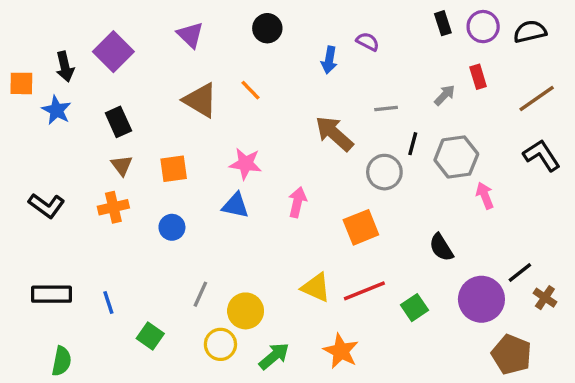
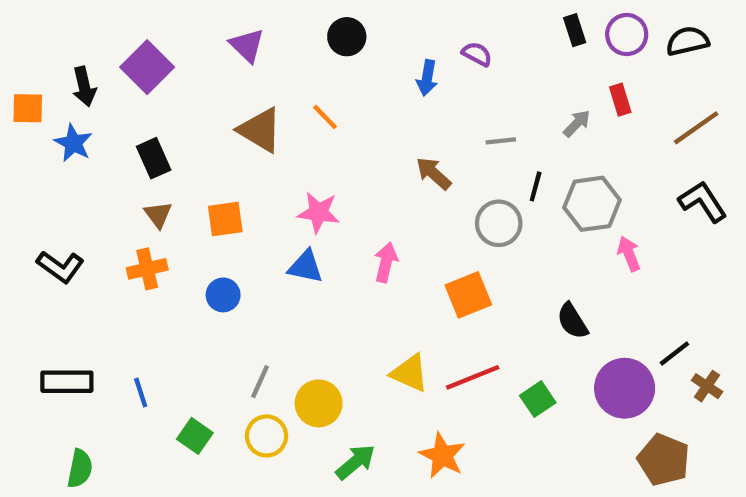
brown arrow: (334, 134) -> (434, 173), size x0.7
yellow circle: (220, 344) -> (266, 436), moved

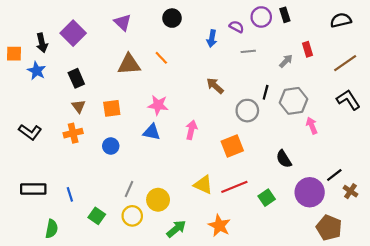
purple circle: (627, 35) -> (261, 17), moved
brown triangle: (260, 130) -> (129, 64), turned -35
gray line: (501, 141) -> (248, 51), moved
green semicircle: (80, 469) -> (52, 229), moved

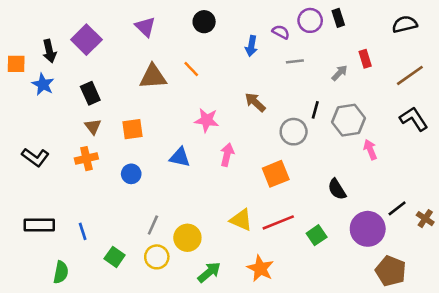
pink star: (158, 105) -> (207, 120), moved
brown cross: (350, 191) -> (425, 219), moved

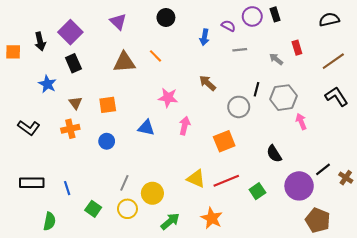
gray arrow: (340, 73) -> (276, 59), turned -96
blue star: (43, 84) -> (47, 84), moved
black rectangle: (90, 93) -> (73, 63), moved

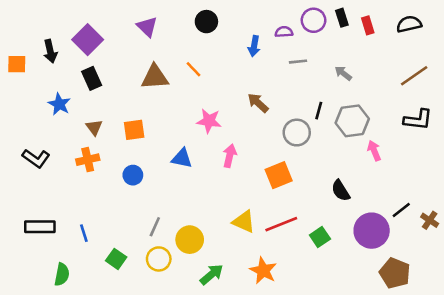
purple semicircle: (228, 26) -> (284, 32), turned -32
red rectangle: (297, 48) -> (368, 25), moved
black L-shape: (336, 97) -> (418, 120), turned 130

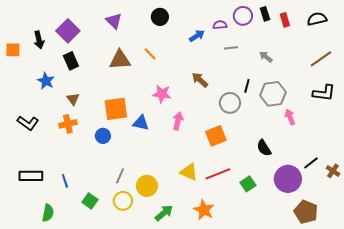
blue arrow: (254, 46) -> (197, 36), turned -133
orange square: (134, 130) -> (116, 109), moved, size x1.4

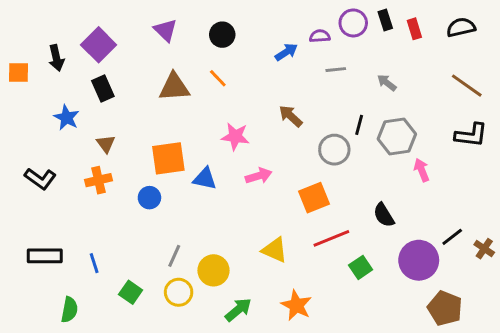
black circle: (160, 17) -> (222, 35), moved
brown line: (321, 59) -> (467, 86), turned 70
pink arrow: (178, 121) -> (259, 176), turned 60
red line: (218, 174) -> (331, 238), moved

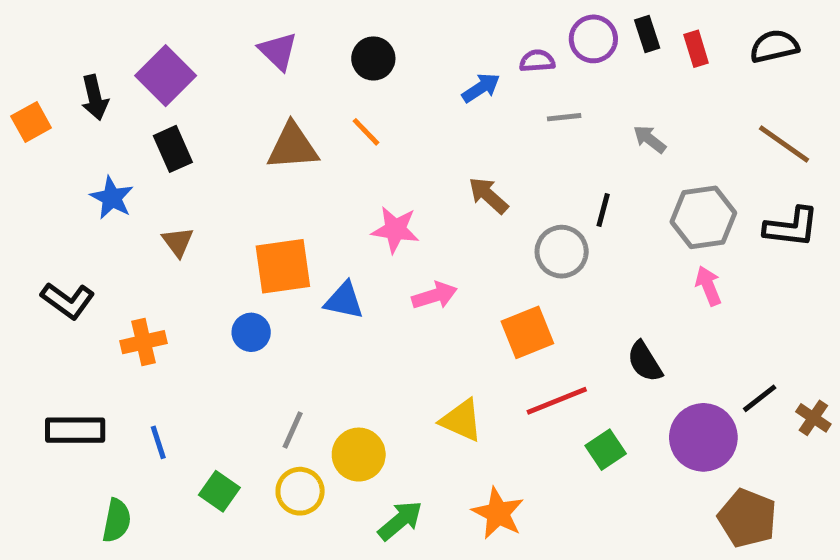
orange square: (18, 72) -> (31, 122), turned -30
gray hexagon: (397, 137) -> (703, 217), moved
orange cross: (99, 180) -> (144, 342), moved

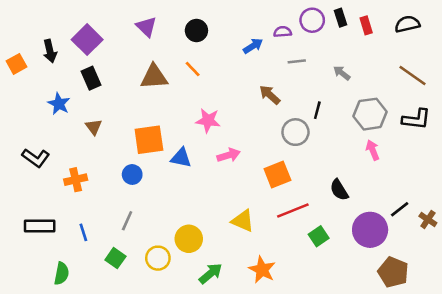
brown arrow: (488, 195) -> (270, 95), moved
gray line: (293, 430) -> (127, 221), moved

